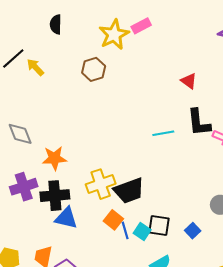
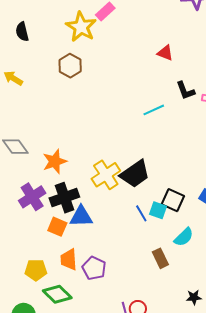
black L-shape: (199, 123) -> (185, 91), size x0.7
orange square: (113, 220) -> (57, 227), moved
black square: (159, 225) -> (173, 200), turned 30

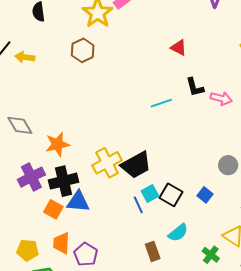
yellow arrow: (13, 78) -> (25, 57), turned -30
cyan square: (158, 210) -> (150, 194), moved, turned 36

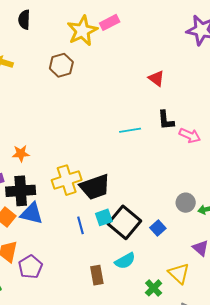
orange star: (57, 144) -> (21, 153), size x0.7
black square: (171, 195) -> (124, 222), size x1.4
blue line: (138, 205) -> (80, 225), moved

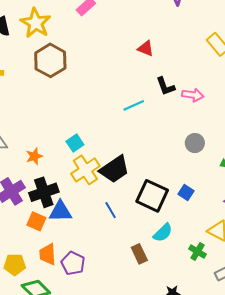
yellow star: (82, 31) -> (36, 23), moved
brown hexagon: (61, 65) -> (50, 60), size x1.4
gray circle: (186, 203) -> (195, 143), moved
cyan square: (104, 217) -> (75, 143), moved

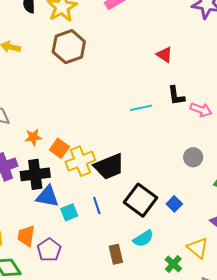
cyan square: (75, 143) -> (69, 212), moved
orange square: (36, 221) -> (59, 148), moved

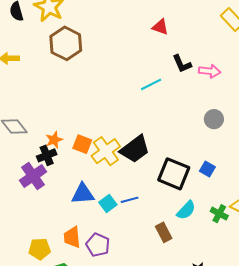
black cross: (35, 174) -> (47, 155), moved, size x0.7
blue line: (97, 206) -> (130, 200), moved, turned -72
green cross: (173, 264) -> (219, 214), moved

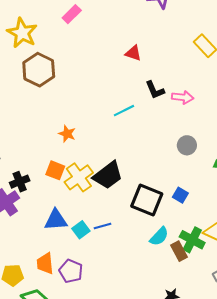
orange star: (54, 140) -> (67, 134), moved, turned -30
green cross: (219, 214) -> (192, 240), size x1.4
brown rectangle: (164, 232) -> (179, 251), moved

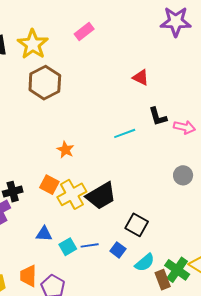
blue square: (180, 195) -> (118, 250), moved
black square: (147, 200) -> (137, 225), size x0.7
blue triangle: (56, 220) -> (44, 234), size x0.7

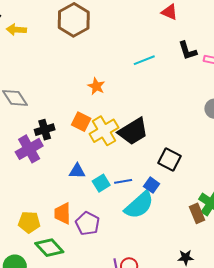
cyan line: (125, 133) -> (144, 60), moved
cyan semicircle: (145, 263) -> (139, 205), moved, size x1.5

